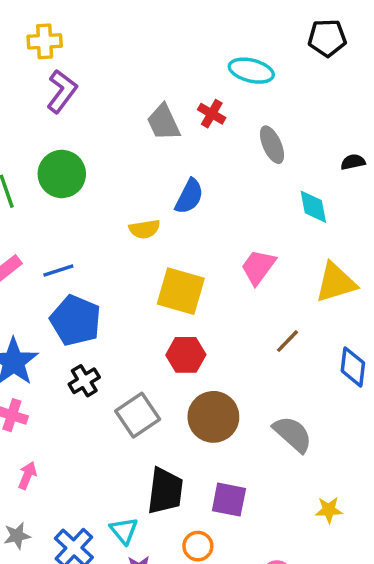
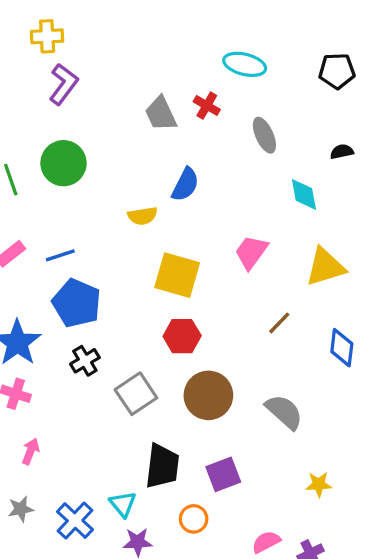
black pentagon: (327, 38) -> (337, 71), moved
purple square: (229, 500) -> (223, 474), turned -32

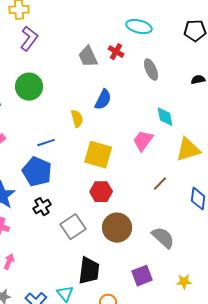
cyan diamond: (304, 194) -> (165, 117), moved
yellow semicircle: (143, 216) -> (77, 119), turned -96
blue line: (60, 255) -> (46, 143), moved
purple square: (223, 474) -> (142, 276), moved

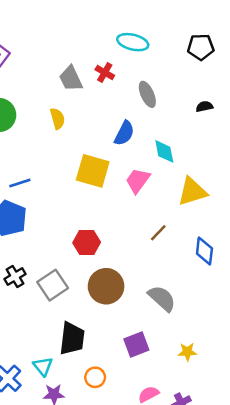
blue semicircle: (103, 100) -> (124, 133), moved
yellow semicircle: (77, 119) -> (57, 119), moved
yellow square: (98, 155) -> (93, 171), moved
black cross: (42, 207) -> (15, 277), moved

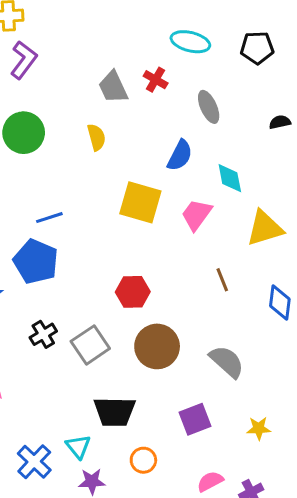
black pentagon: (201, 47) -> (257, 48), moved
brown line: (158, 233) -> (222, 280), turned -66
black trapezoid: (72, 338) -> (115, 412), turned 84

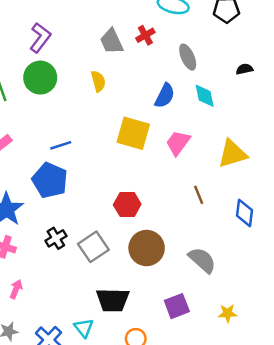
purple L-shape: (24, 60) -> (40, 38), moved
red cross: (156, 80) -> (145, 35), turned 30
cyan diamond: (230, 178) -> (205, 96), moved

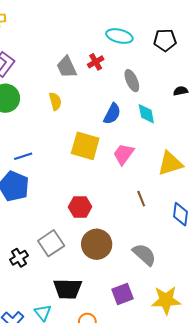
black cross: (56, 238) -> (19, 258), moved
yellow star: (228, 313) -> (166, 300), size x1.8

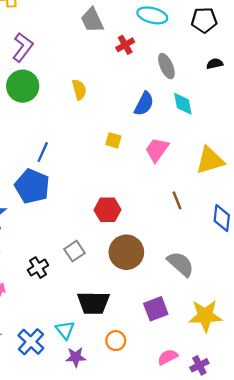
gray trapezoid: (67, 67) -> (92, 20), moved
black semicircle: (181, 91) -> (215, 64), moved
yellow square: (85, 146) -> (113, 140), size x0.5
blue line: (23, 156) -> (43, 152), turned -48
gray square: (51, 243) -> (75, 251), size x0.7

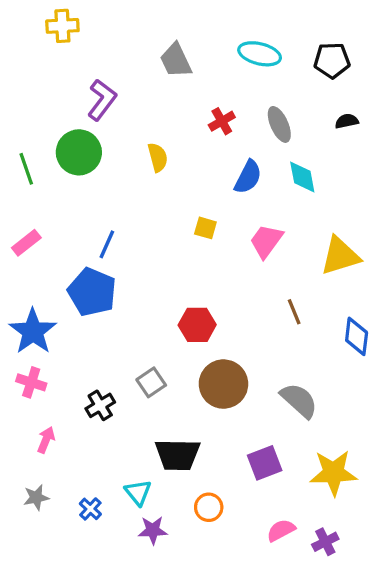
red cross: (125, 45) -> (222, 121), moved
purple L-shape: (23, 47) -> (102, 100), moved
blue cross: (31, 342) -> (90, 509), size x0.6

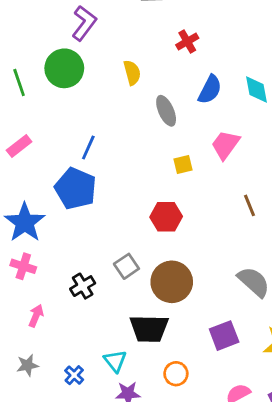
gray ellipse: (279, 124) -> (166, 111), moved
yellow square: (205, 228) -> (183, 164), moved, turned -30
brown circle: (223, 384) -> (172, 282), moved

